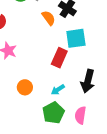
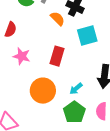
red rectangle: (59, 58) -> (57, 56), moved
orange circle: (25, 87) -> (43, 91), size x1.6

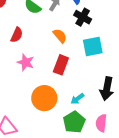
orange semicircle: (58, 19) -> (60, 36), moved

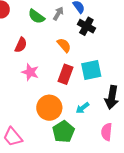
cyan square: (93, 46) -> (91, 70), moved
green pentagon: (74, 122) -> (63, 132), moved

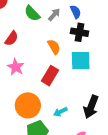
black cross: (86, 26) -> (79, 32), turned -30
cyan square: (91, 70) -> (81, 61), moved

